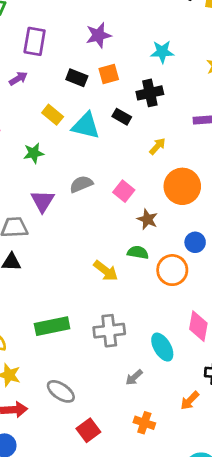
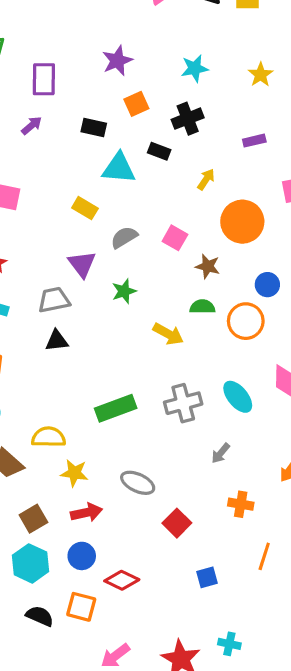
black rectangle: (77, 78) -> (94, 127), moved
yellow rectangle: (53, 115) -> (85, 208), moved
green star: (34, 153) -> (124, 291), moved
cyan ellipse: (162, 347) -> (238, 397), moved

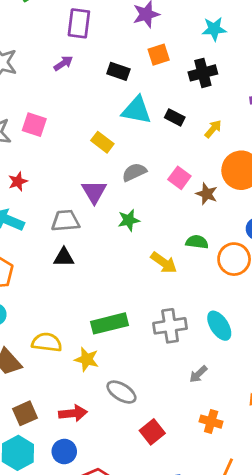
black rectangle: (159, 151) -> (175, 117), moved
brown star: (208, 266) -> (207, 194), moved
yellow star: (74, 473) -> (87, 359), moved

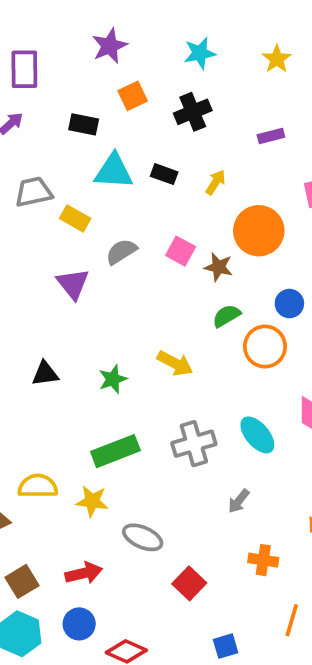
green star: (129, 220) -> (113, 379), moved
gray trapezoid: (65, 221) -> (34, 192), moved
green semicircle: (197, 242) -> (227, 316), moved, turned -30

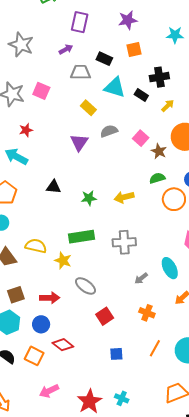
black cross: (193, 112) -> (159, 77), moved
gray trapezoid: (34, 192) -> (81, 72), moved
yellow arrow: (175, 363) -> (124, 197), turned 126
cyan ellipse: (257, 435) -> (170, 268), moved

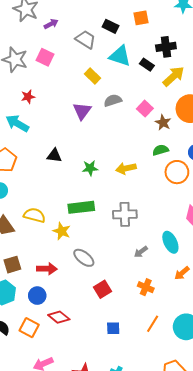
purple arrow: (66, 49) -> (51, 24), moved
gray trapezoid: (81, 72) -> (86, 39), turned 30
yellow arrow: (168, 106) -> (174, 76), size x1.6

